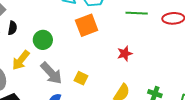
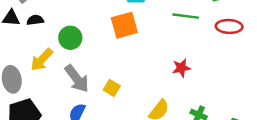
black semicircle: (12, 28) -> (35, 20), turned -112
red star: (125, 54) -> (181, 68), moved

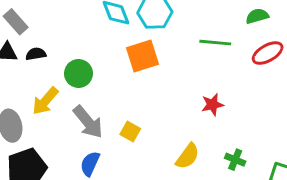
red ellipse: (229, 26) -> (268, 53), turned -30

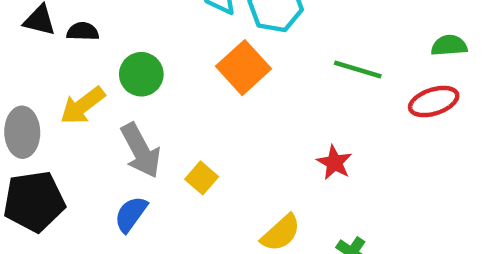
green semicircle: (257, 16) -> (449, 45), moved
orange square: (142, 56) -> (243, 68), turned -36
red star: (212, 105) -> (334, 163), turned 30

